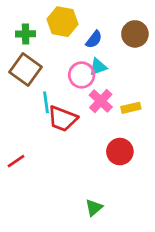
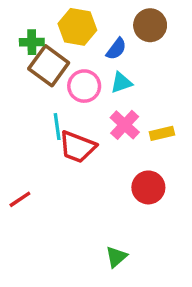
brown circle: (135, 34) -> (150, 25), moved
brown square: (26, 69) -> (49, 66), moved
pink circle: (82, 75) -> (84, 86), moved

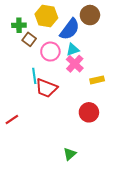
blue semicircle: (116, 49) -> (70, 29), size x1.6
brown square: (49, 66) -> (29, 39), size x0.6
pink cross: (125, 125) -> (75, 64), moved

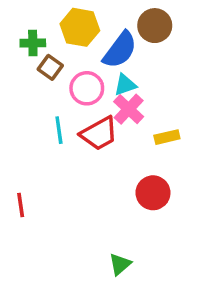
red trapezoid: (46, 88) -> (99, 134), moved, turned -50
red line: (12, 119) -> (21, 205), turned -64

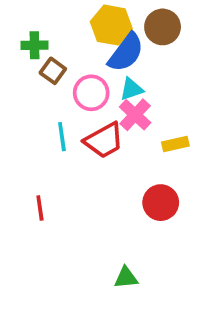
yellow hexagon: (80, 27) -> (111, 25), moved
red line: (21, 205) -> (40, 208), moved
green triangle: (120, 264) -> (126, 278), turned 35

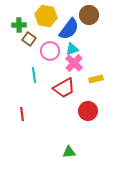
yellow hexagon: (111, 25) -> (46, 16), moved
red trapezoid: (104, 140) -> (64, 88), moved

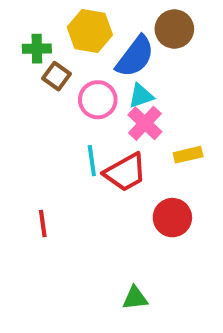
cyan line: (34, 75) -> (92, 161), moved

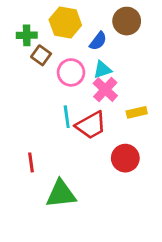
blue semicircle: (135, 56) -> (98, 41), size x0.6
green triangle: (135, 298) -> (61, 194), moved, size x1.6

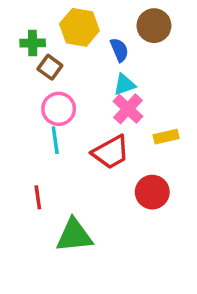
blue semicircle: (98, 41) -> (119, 50), turned -60
pink circle: (71, 72) -> (59, 109), moved
cyan line: (67, 117) -> (55, 140), moved

